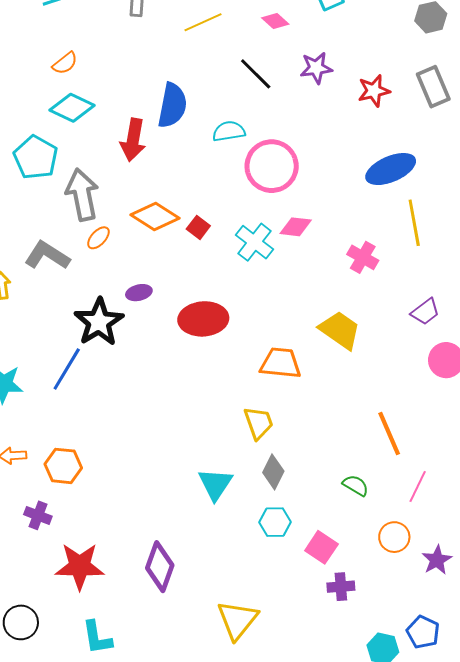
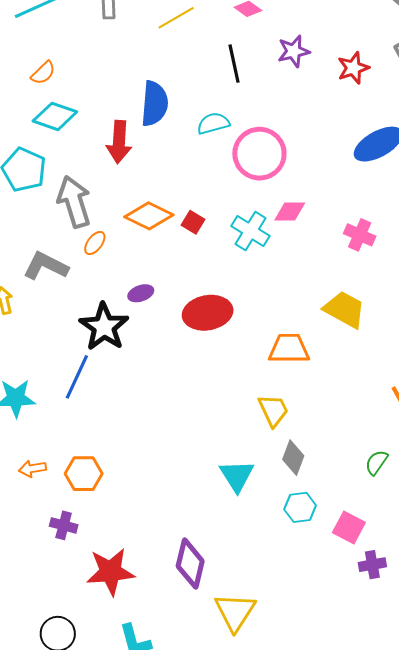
black line: (256, 74) -> (234, 64), turned 39
green semicircle: (356, 485) -> (376, 462), turned -80
yellow triangle: (237, 620) -> (235, 612), moved

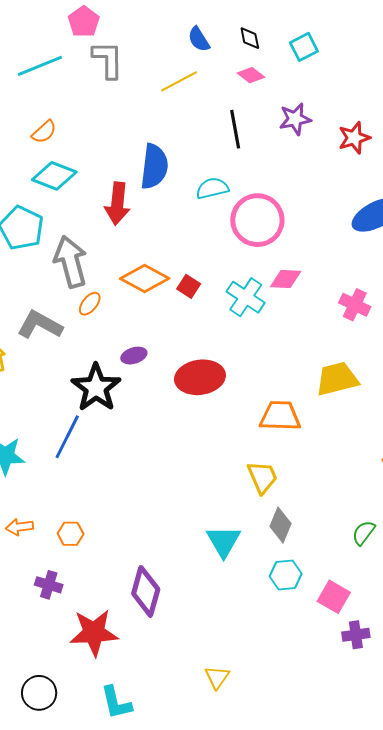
yellow trapezoid: (345, 309) -> (337, 379), turned -45
orange hexagon: (84, 474) -> (71, 534), size x0.7
purple diamond: (190, 564) -> (146, 591), moved
yellow triangle: (235, 612) -> (217, 677), size x0.6

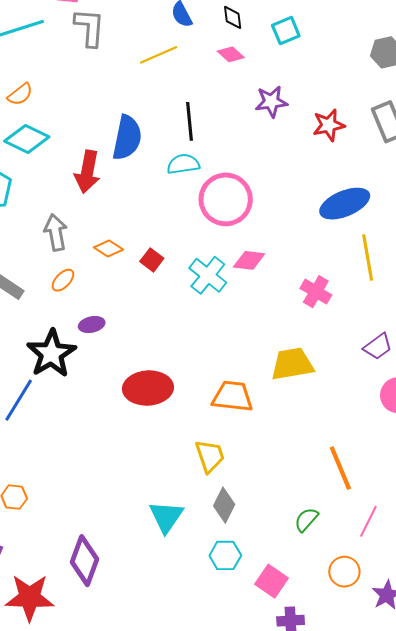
black line: (235, 129) -> (190, 121), moved
gray arrow: (71, 262) -> (56, 232), moved, size x0.7
orange diamond: (145, 278) -> (109, 249), size x0.6
orange ellipse: (90, 304) -> (63, 280), moved
red ellipse: (200, 377) -> (148, 388), moved

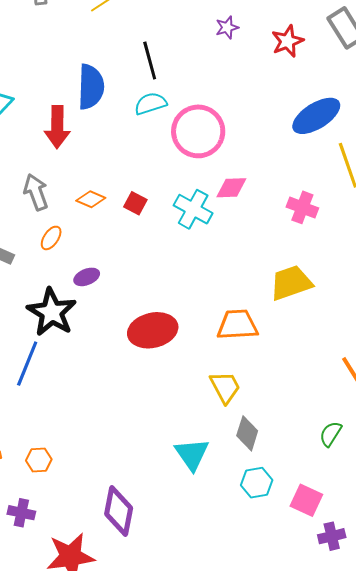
purple star: (271, 102) -> (227, 27), size x0.7

